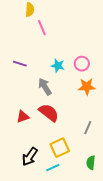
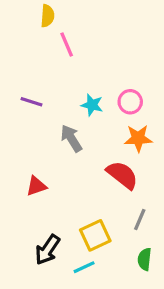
red semicircle: (49, 113) -> (122, 175), moved
gray line: (88, 128) -> (140, 219), moved

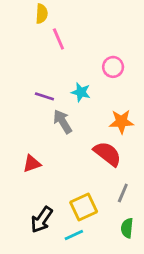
purple line: (32, 102) -> (44, 96), moved
pink circle: (130, 102) -> (113, 67), moved

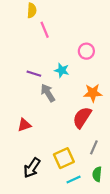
red semicircle: (107, 154) -> (82, 117), turned -95
cyan line: (74, 235) -> (74, 180), moved

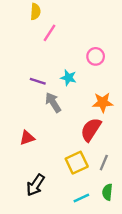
pink line: (45, 30) -> (50, 33), turned 56
yellow square: (64, 158) -> (77, 163), moved

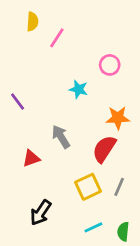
yellow semicircle: (35, 12) -> (32, 22), moved
purple line: (38, 81) -> (18, 102), moved, turned 35
gray arrow: (53, 102) -> (61, 137), moved
green semicircle: (107, 192) -> (123, 232), moved

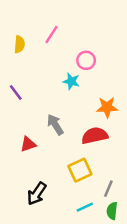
yellow semicircle: (32, 22) -> (19, 44), moved
pink circle: (110, 65) -> (86, 60), moved
red semicircle: (104, 149) -> (95, 136), turned 45
gray line: (119, 187) -> (108, 189), moved

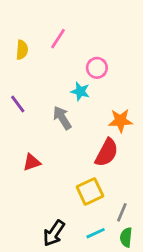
gray arrow: (55, 124) -> (62, 118), moved
red semicircle: (95, 136) -> (107, 153), turned 130
black arrow: (37, 194) -> (54, 233), moved

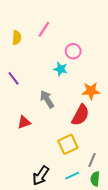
gray arrow: (62, 118) -> (47, 99), moved

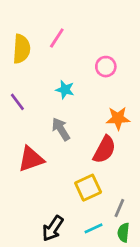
yellow semicircle: (17, 38) -> (21, 49), size x1.5
pink circle: (73, 51) -> (106, 67), moved
cyan star: (61, 69) -> (65, 90), moved
red triangle: (24, 122) -> (31, 159), size x1.5

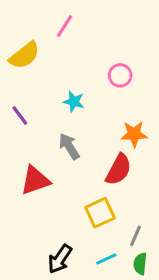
pink line: (57, 38) -> (65, 26), moved
yellow semicircle: (21, 49) -> (24, 55), turned 48

